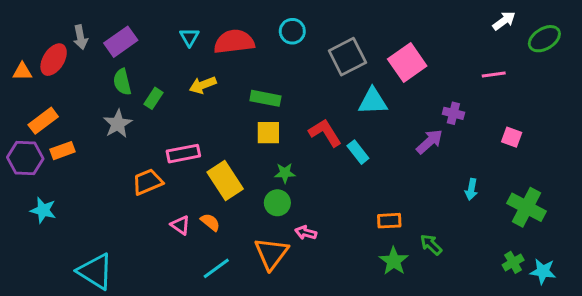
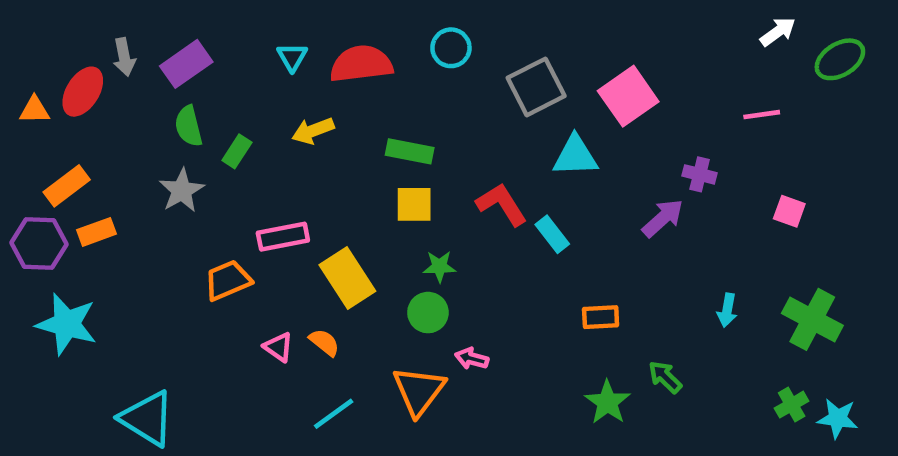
cyan arrow: (471, 189) -> (727, 310), moved
cyan star: (43, 210) -> (67, 324), size x1.5
orange rectangle: (389, 221) -> (601, 317), moved

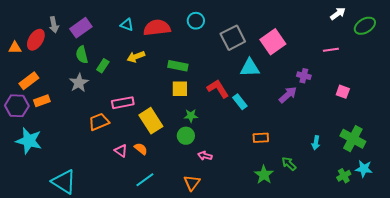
cyan triangle: (292, 57) -> (127, 25), turned -40
cyan arrow: (727, 310) -> (316, 143), moved
orange triangle: (419, 391) -> (192, 183), moved, size x0.7
cyan star: (838, 418) -> (364, 169), moved

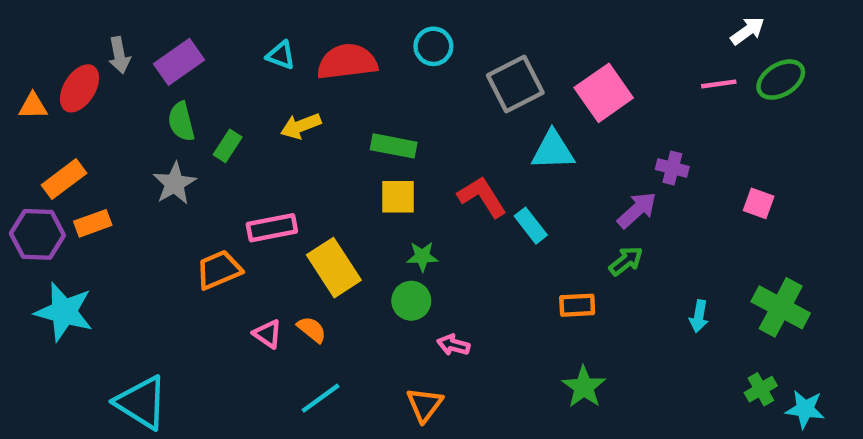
green ellipse: (365, 26) -> (781, 80), moved
pink line: (331, 50) -> (719, 84), moved
green arrow: (289, 164) -> (626, 261), moved, turned 98
cyan star: (364, 169) -> (805, 409), moved

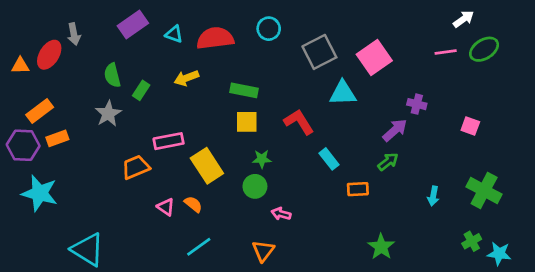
purple rectangle: (179, 62) -> (133, 25), moved
cyan rectangle: (531, 226) -> (329, 159), moved
green star: (584, 387) -> (381, 247), moved

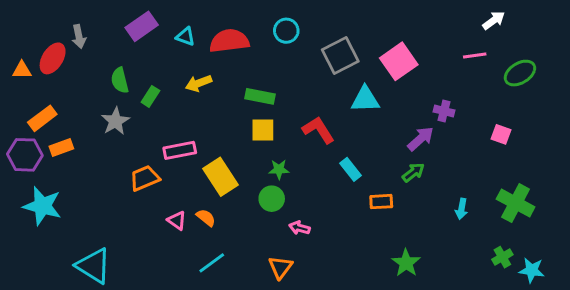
green ellipse: (484, 49) -> (520, 73), moved

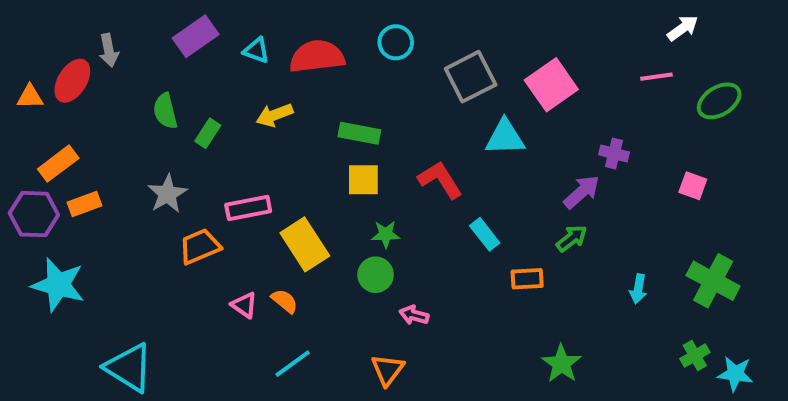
gray star: (115, 121) -> (167, 194), moved

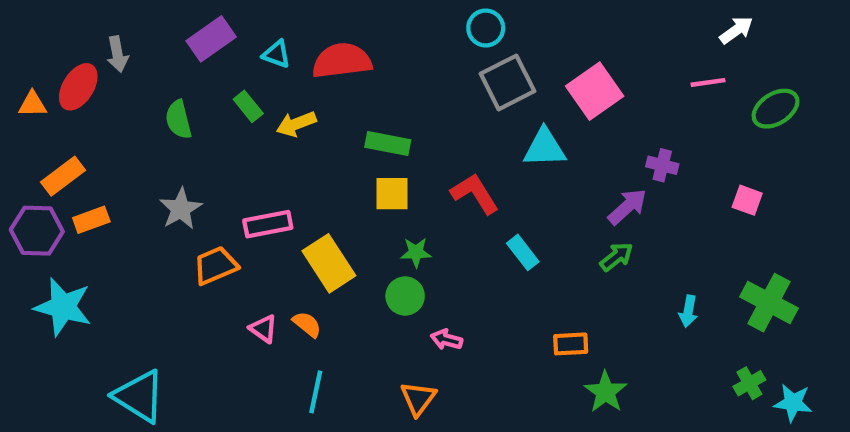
cyan circle: (396, 42) -> (486, 28), moved
green rectangle: (208, 133) -> (248, 106), moved, turned -72
orange rectangle: (527, 279) -> (571, 344), moved
cyan line: (293, 364) -> (316, 392), turned -42

